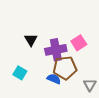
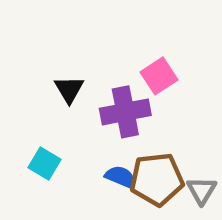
pink square: (79, 43) -> (159, 76), moved
brown pentagon: (65, 68) -> (157, 179), moved

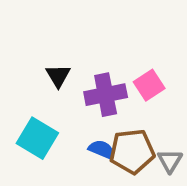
pink square: (159, 76) -> (149, 85), moved
cyan square: (44, 164) -> (37, 138), size x1.5

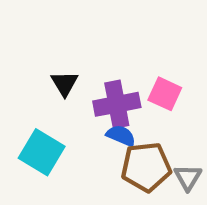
pink square: (149, 85) -> (165, 94), turned -32
blue semicircle: (102, 150) -> (121, 136), moved

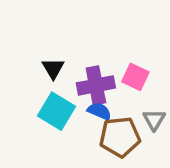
cyan square: (42, 152) -> (57, 111), moved
gray triangle: (188, 177) -> (154, 120), moved

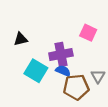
black triangle: (53, 68) -> (21, 39), moved, turned 48
pink square: (135, 77) -> (88, 33), moved

